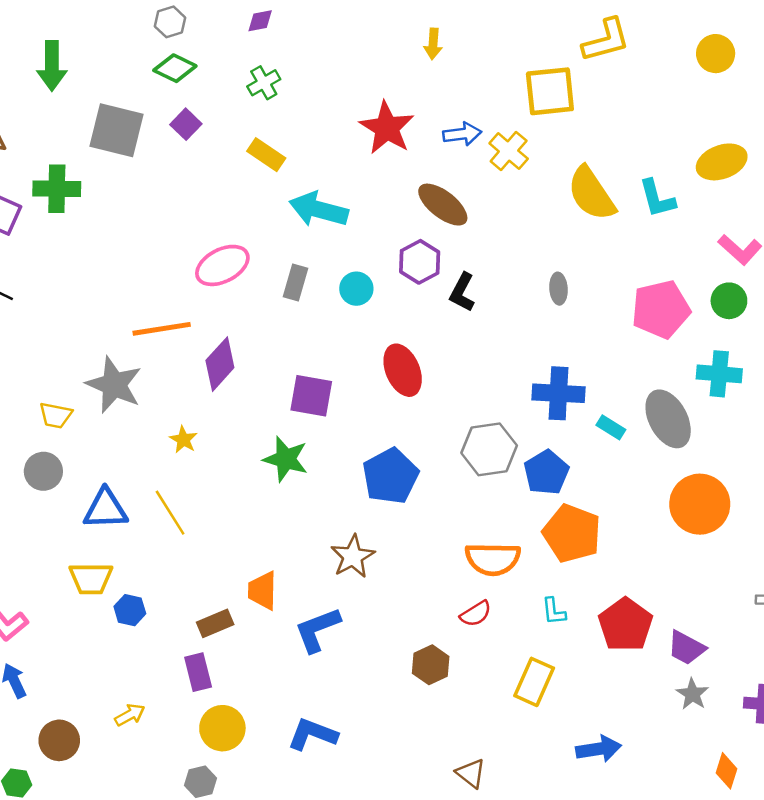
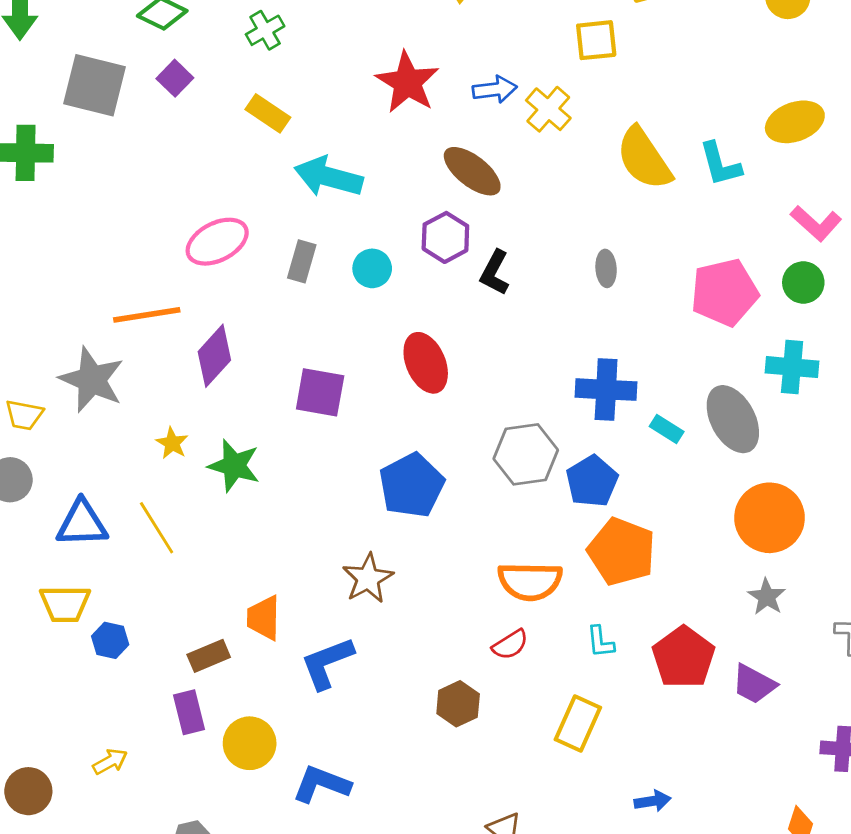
yellow square: (550, 91) -> (596, 40), size x0.7
green star: (286, 459) -> (234, 466), moved
gray star: (692, 694) -> (767, 597), moved
yellow circle: (222, 728) -> (250, 743), moved
blue arrow: (599, 749) -> (653, 801), size x0.7

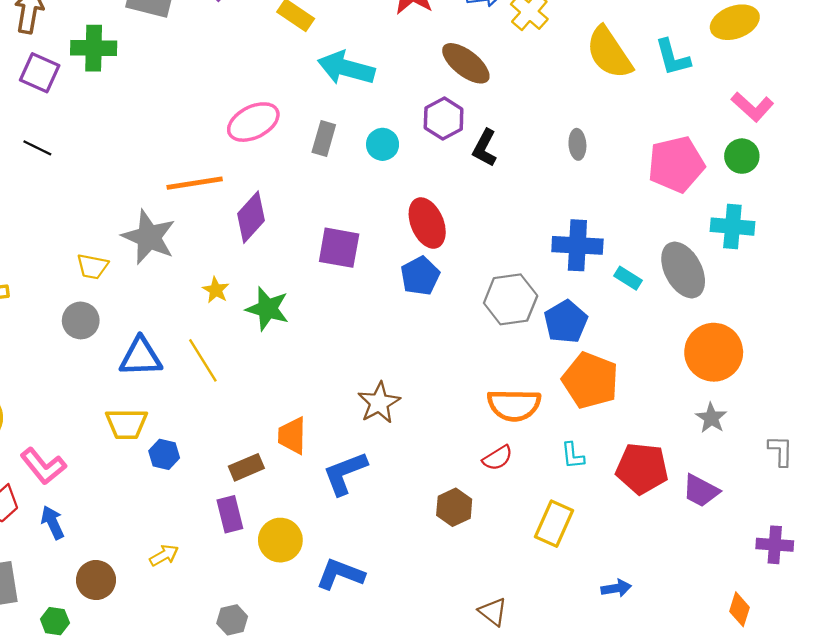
blue pentagon: (412, 485) -> (420, 276), moved, size x0.7
red pentagon: (684, 657) -> (642, 468), turned -30

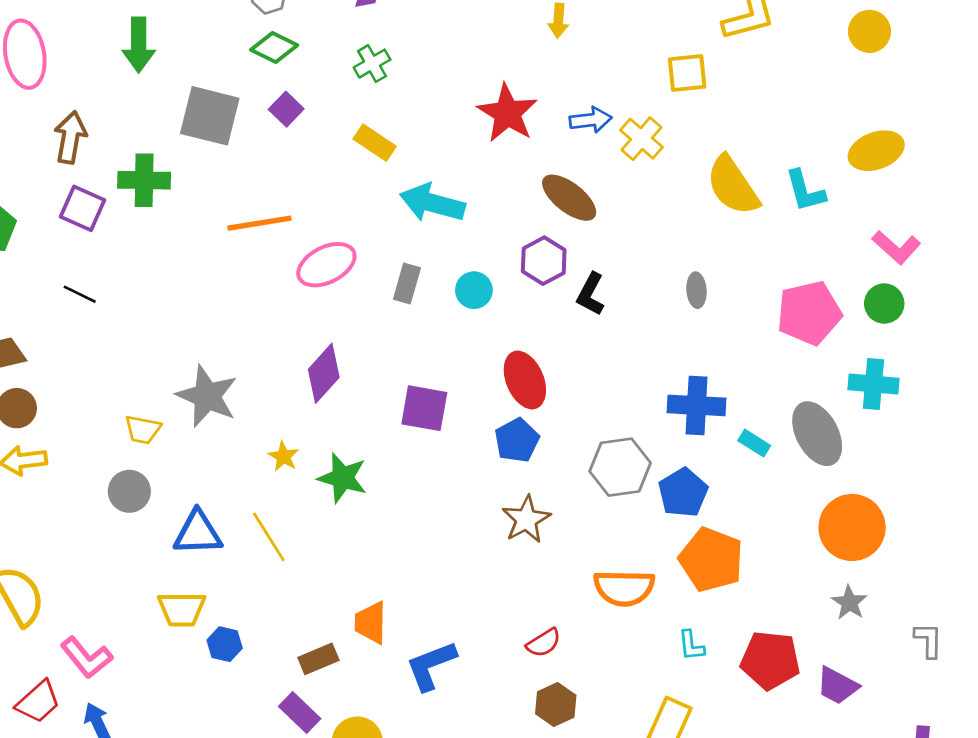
orange line: (195, 183) -> (259, 223), moved
brown star: (379, 403) -> (526, 519), moved
red semicircle: (498, 458) -> (544, 643), moved
purple rectangle: (230, 514) -> (300, 713), turned -32

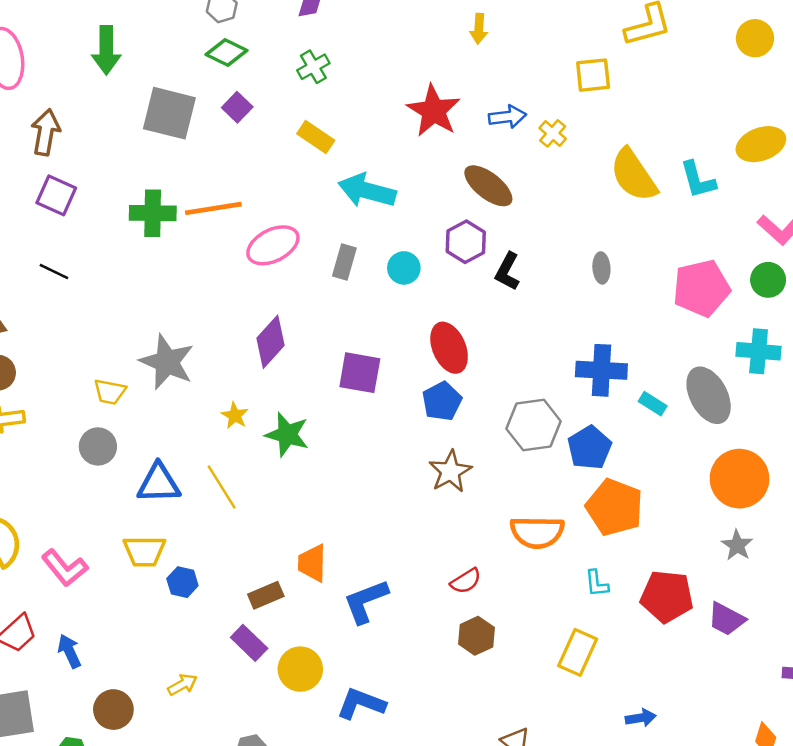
yellow cross: (642, 139) -> (553, 133), size x0.7
green cross: (144, 180) -> (153, 213), moved
pink L-shape: (86, 658) -> (65, 568), moved

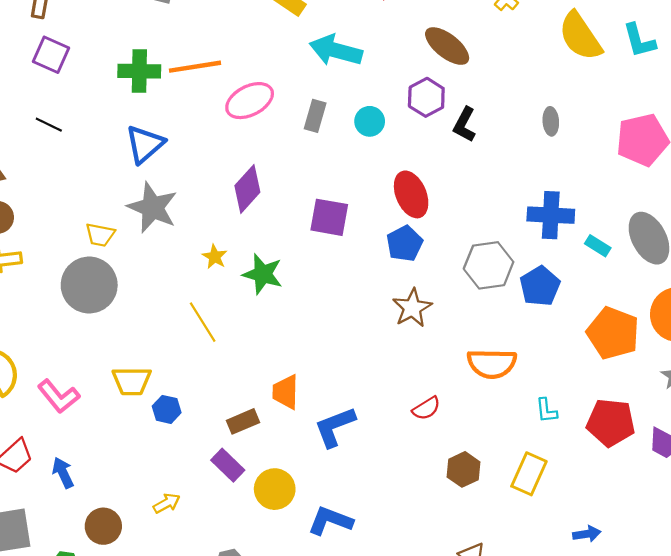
gray circle: (98, 446) -> (89, 285), size x1.6
blue triangle: (159, 483) -> (145, 144), moved, turned -39
orange pentagon: (615, 507) -> (613, 333), moved
brown hexagon: (476, 636) -> (463, 469), moved

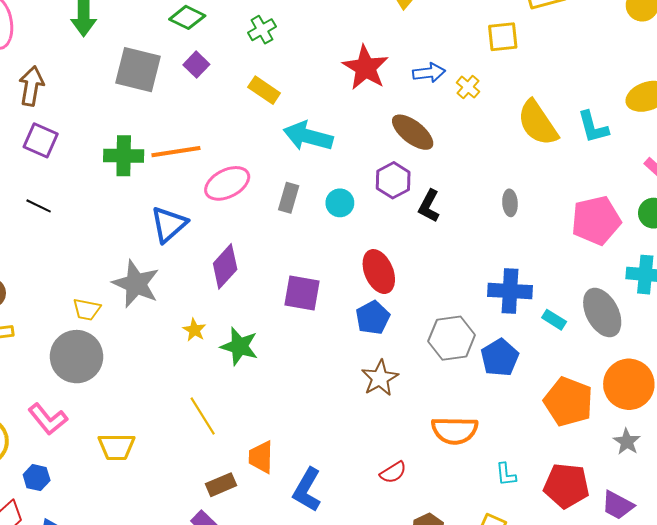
blue triangle: (145, 144) -> (169, 224), moved
yellow line: (203, 322) -> (203, 416), moved
pink L-shape: (59, 396) -> (48, 419), moved
blue hexagon: (167, 409) -> (37, 478), moved
blue L-shape: (335, 427) -> (307, 490), turned -39

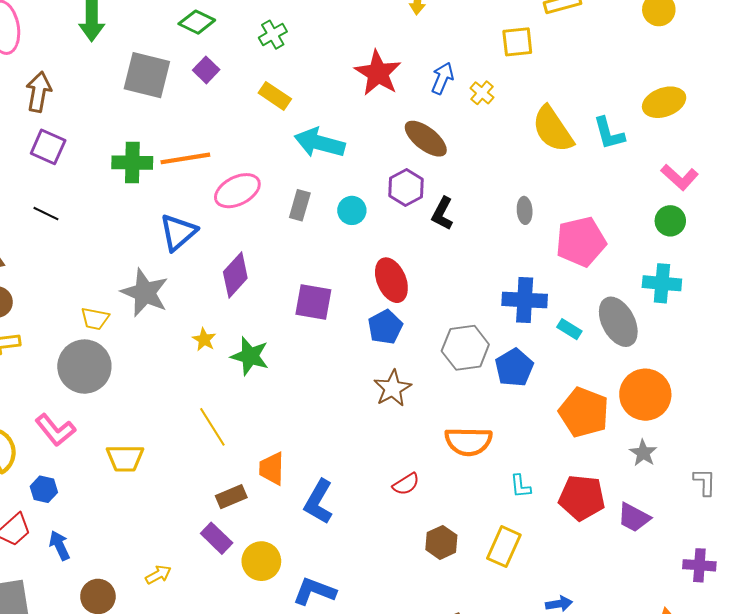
blue arrow: (429, 73) -> (442, 78), turned -60
pink pentagon: (596, 220) -> (581, 242), moved

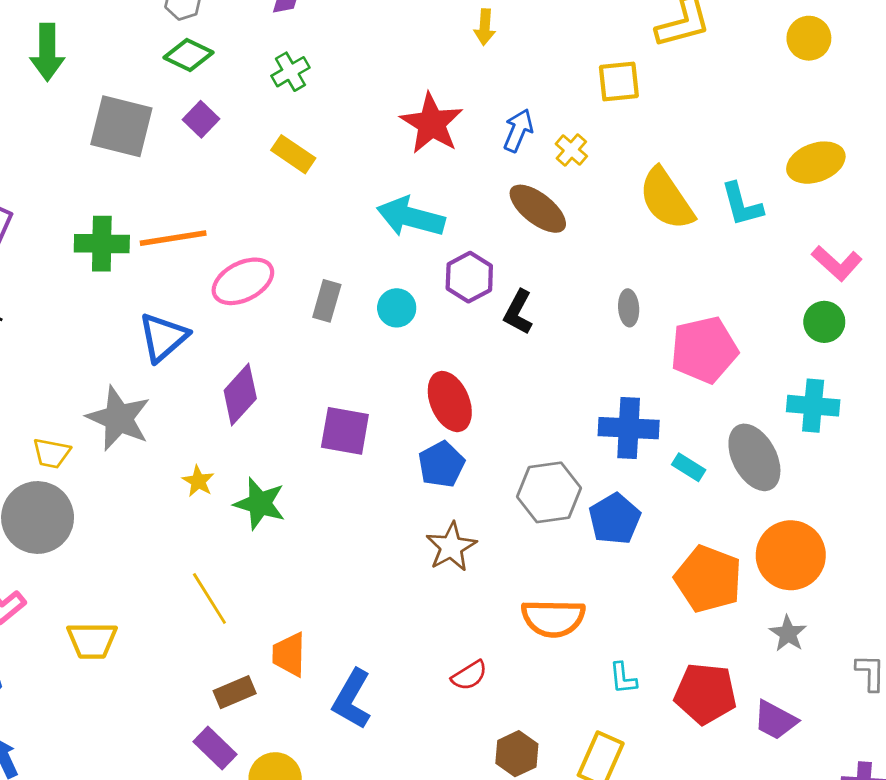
brown ellipse: (426, 139) -> (538, 209), moved
cyan arrow: (320, 143) -> (411, 217), moved

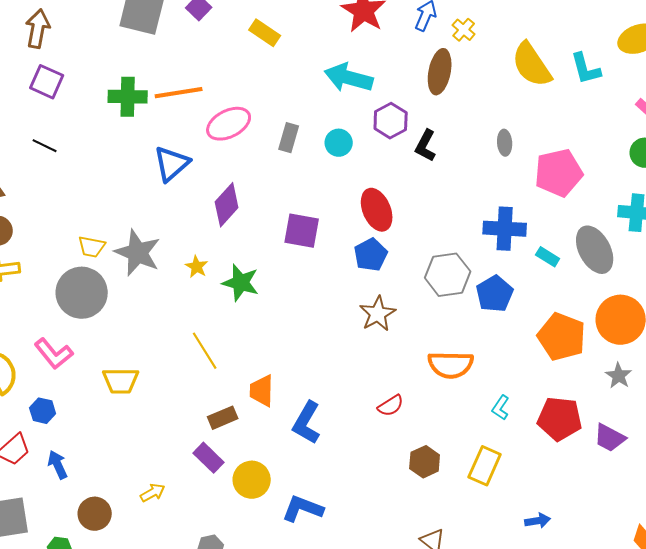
brown ellipse: (538, 209) -> (440, 72), turned 63
gray star: (119, 418) -> (138, 253), moved
cyan L-shape: (623, 678) -> (501, 408), turned 40

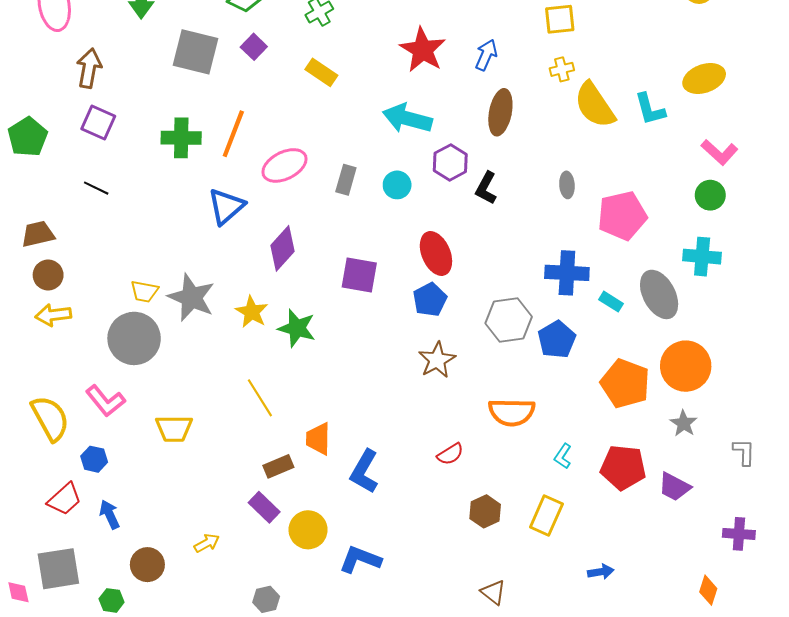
yellow cross: (464, 30) -> (562, 69), moved, turned 35
orange line: (179, 93) -> (233, 134), turned -60
yellow star: (197, 267) -> (252, 312), size x1.4

